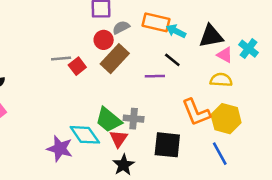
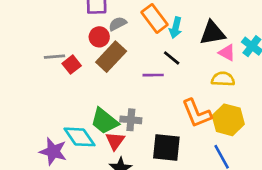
orange rectangle: (156, 22) -> (155, 18), turned 40
cyan arrow: (176, 31) -> (176, 28), turned -102

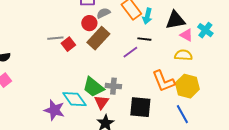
black line: (172, 58) -> (144, 39), turned -32
purple line: (153, 75) -> (130, 52), turned -35

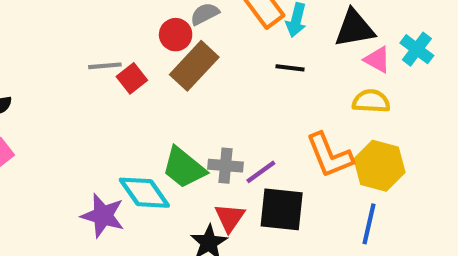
purple line: (130, 52) -> (261, 172), moved
red triangle: (101, 102) -> (230, 218), moved
blue line: (182, 114) -> (369, 224), turned 42

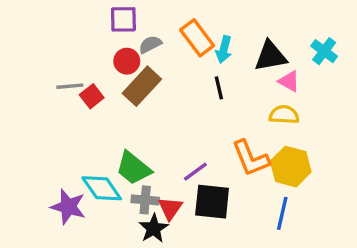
cyan cross: (417, 49) -> (324, 51), moved
black line: (290, 68) -> (219, 88), turned 70
gray cross: (226, 166) -> (145, 200), moved

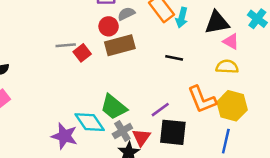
brown rectangle: (142, 86) -> (120, 45), turned 32
black line: (219, 88) -> (174, 58), moved, turned -66
gray cross: (145, 200) -> (122, 131), turned -36

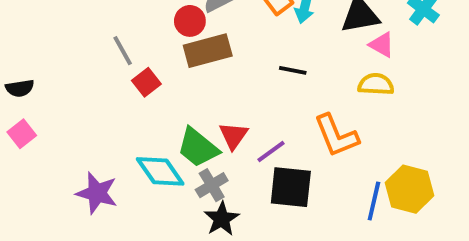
gray line: (66, 45) -> (123, 51), turned 66
red square: (82, 53) -> (146, 82), moved
yellow hexagon: (232, 106) -> (409, 189), moved
purple star: (64, 136) -> (97, 193), moved
red triangle: (141, 137) -> (233, 136), moved

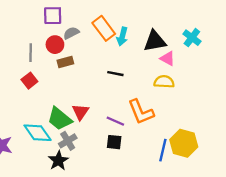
gray line: (123, 51) -> (31, 53), moved, turned 30
brown rectangle: (208, 51) -> (65, 62), size x0.6
purple line: (271, 152) -> (115, 121), moved, turned 60
black square: (291, 187) -> (114, 142), size x0.6
black star: (222, 219) -> (58, 161), moved

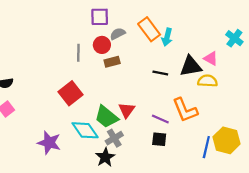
black triangle: (155, 41) -> (191, 66), moved
red square: (29, 81) -> (70, 93), moved, size x1.5

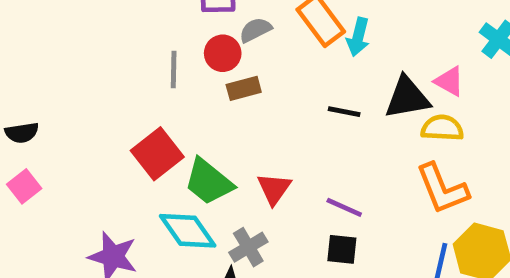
orange L-shape: (185, 110) -> (442, 189), moved
green trapezoid: (106, 117) -> (209, 182), moved

